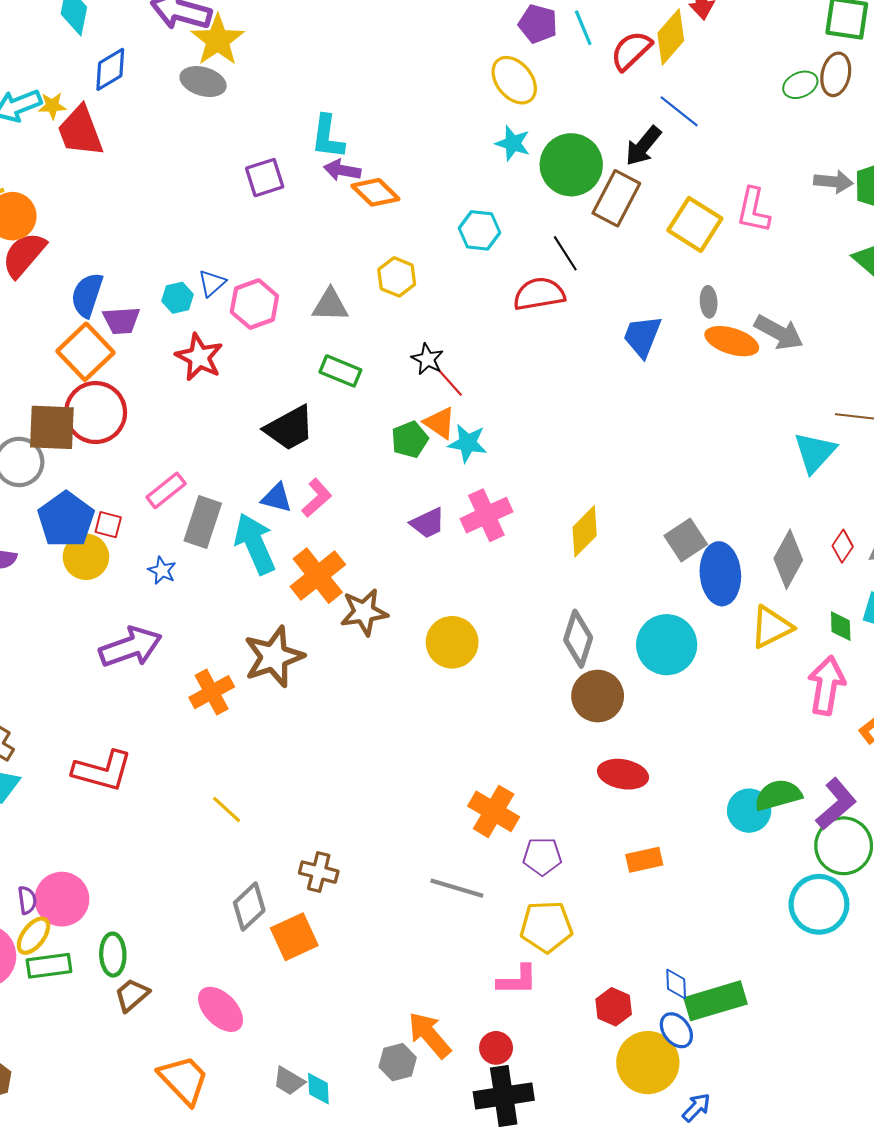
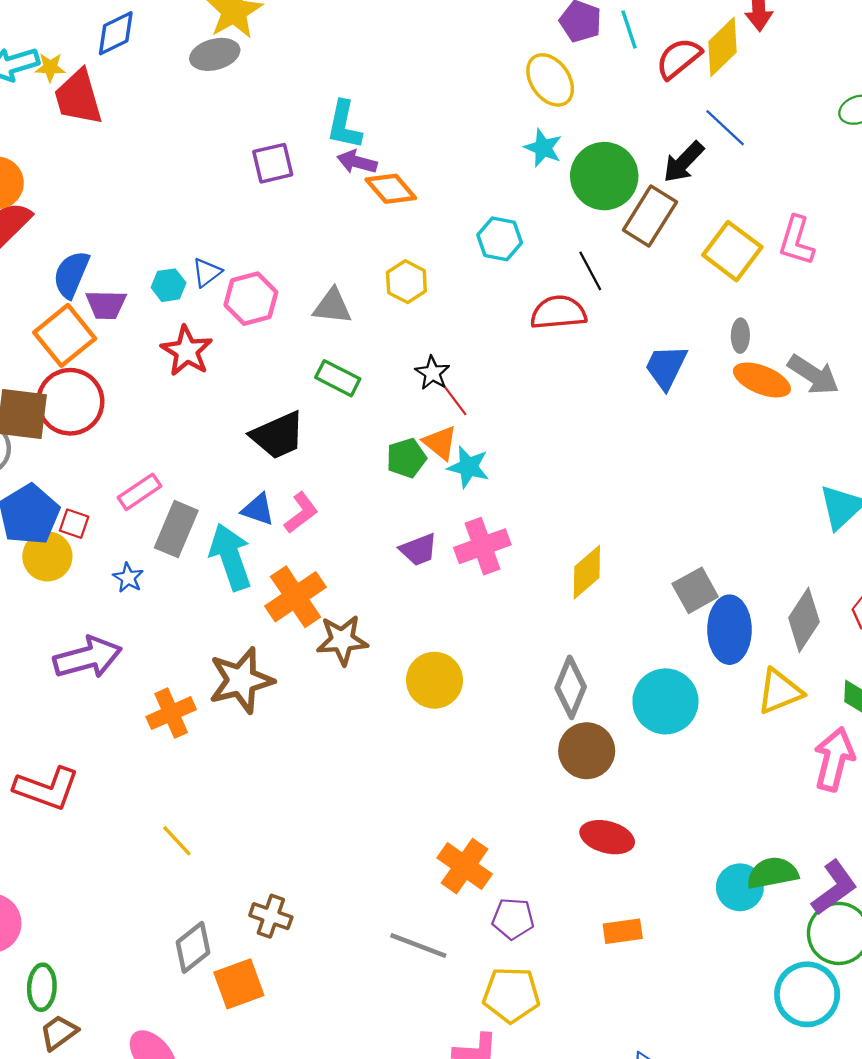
gray ellipse: (203, 82) -> (215, 54), turned -36

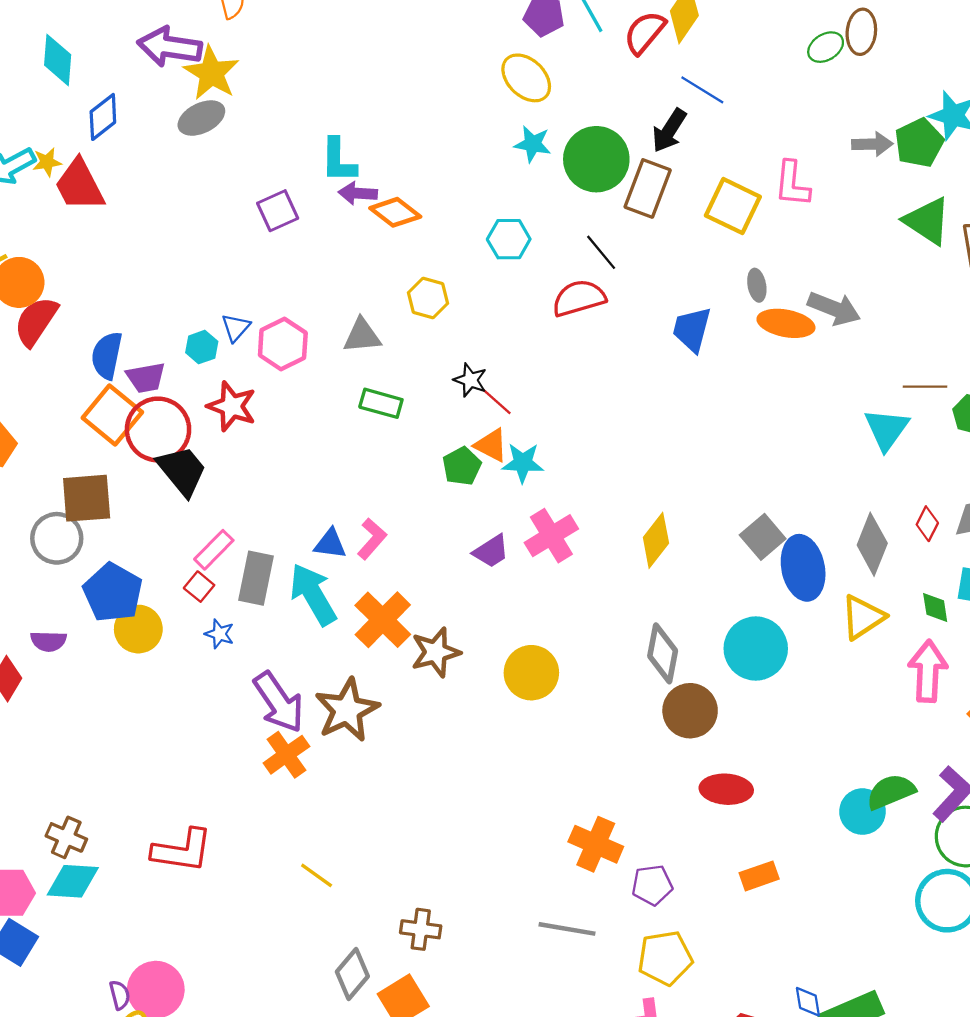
red circle: (70, 402) -> (158, 429), moved
black trapezoid: (278, 435) -> (182, 471), moved, turned -94
red square: (74, 524) -> (199, 587), moved, turned 32
purple arrow: (88, 657) -> (279, 702), moved, turned 82

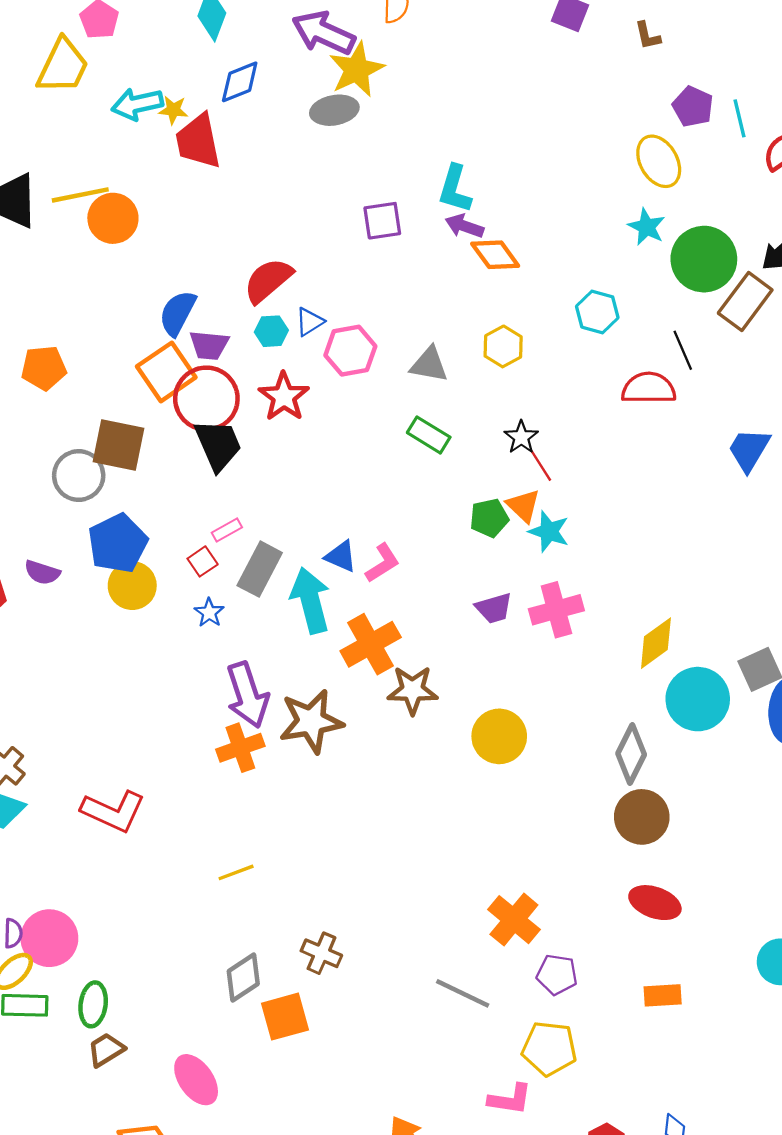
red semicircle: (36, 321) -> (268, 280), moved
pink rectangle: (214, 550) -> (227, 530), size x0.7
cyan circle: (756, 649) -> (698, 699), moved
yellow line: (317, 875) -> (236, 872), turned -72

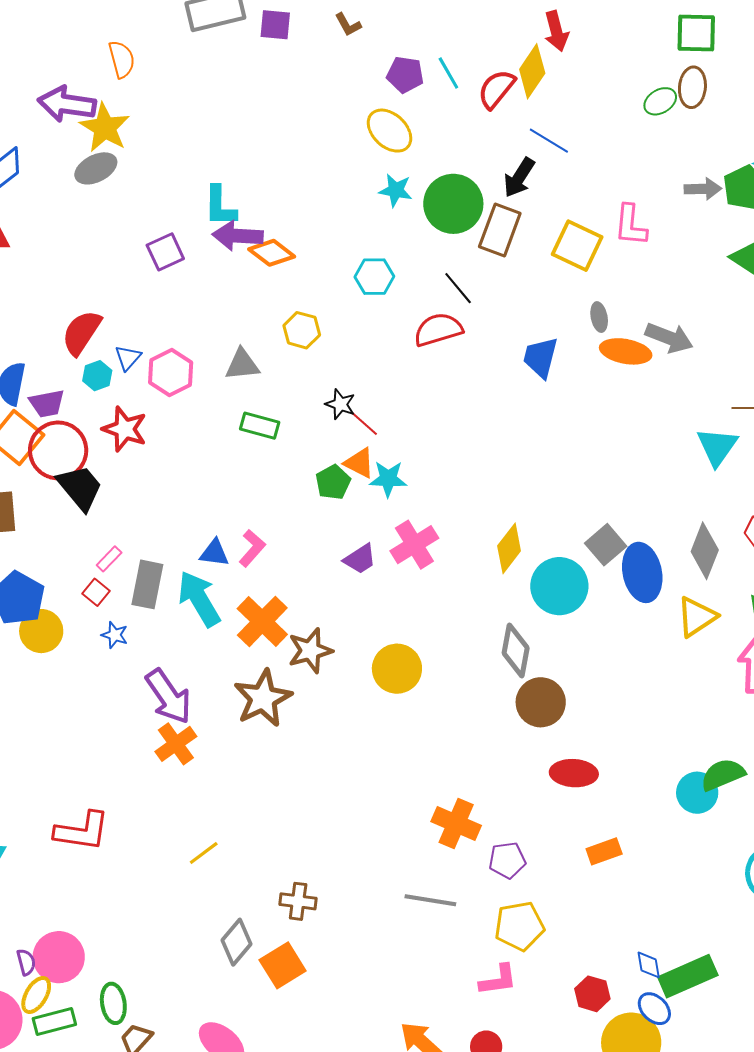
purple arrow: (464, 226) -> (238, 236), size x1.4
brown star: (311, 721) -> (263, 698), moved

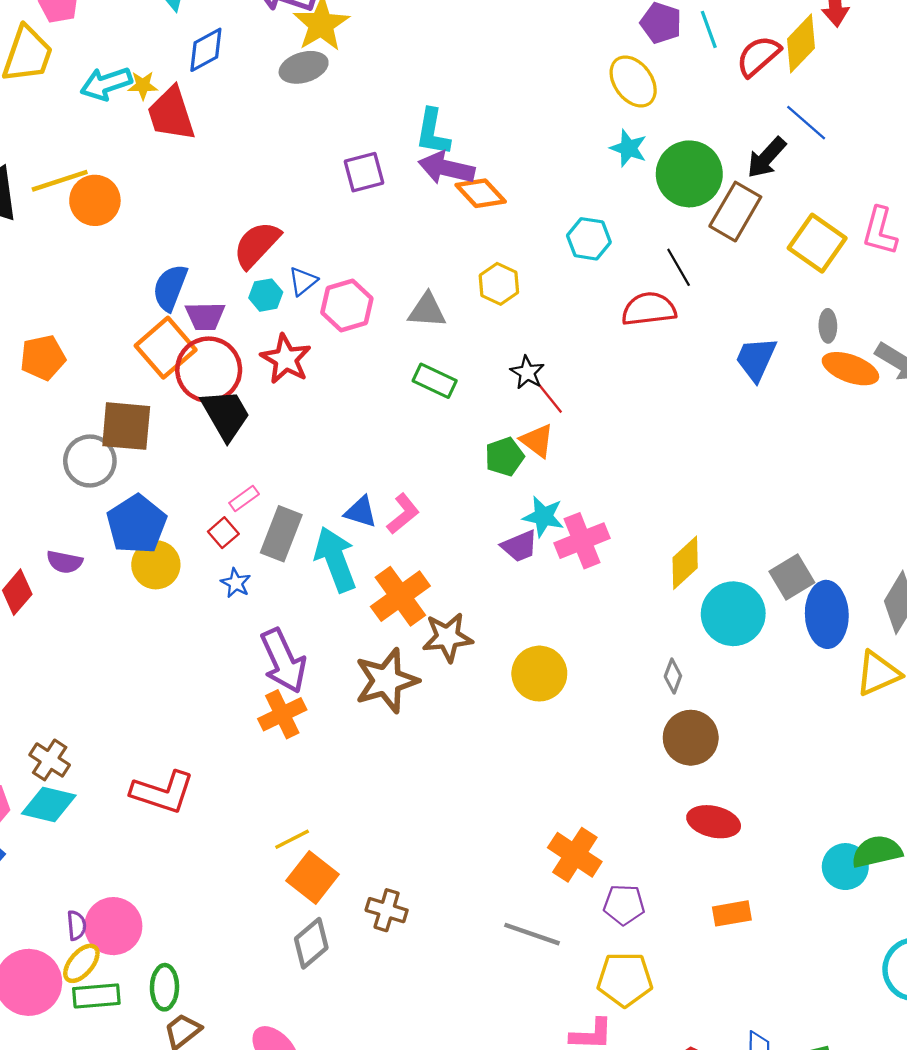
cyan star: (388, 479) -> (543, 517), moved
gray diamond: (516, 650) -> (673, 676), size x0.6
orange square: (283, 965) -> (313, 878), moved, turned -30

